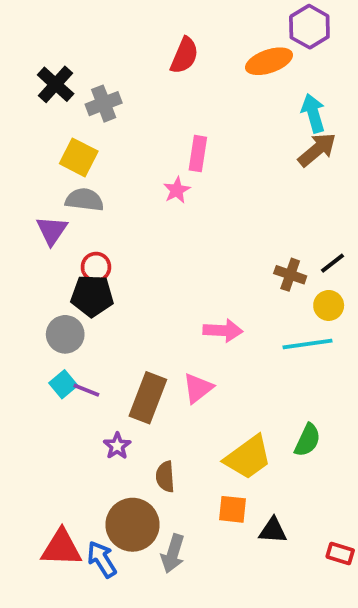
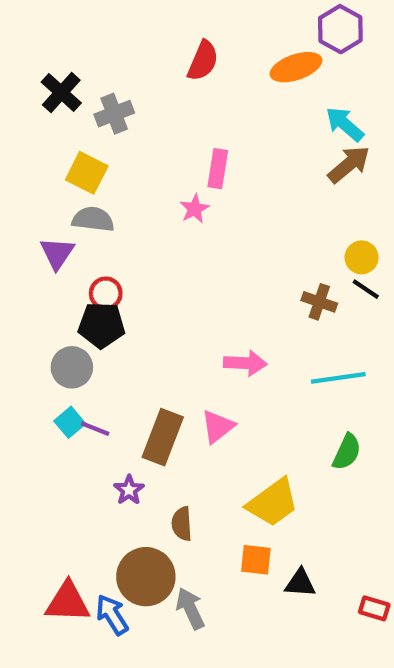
cyan arrow: (313, 113) -> (345, 124), turned -33
black line: (332, 263) -> (366, 289), turned 72
yellow circle: (329, 305) -> (362, 257), moved
green semicircle: (307, 440) -> (347, 452), moved
gray arrow: (173, 554) -> (190, 608), turned 138

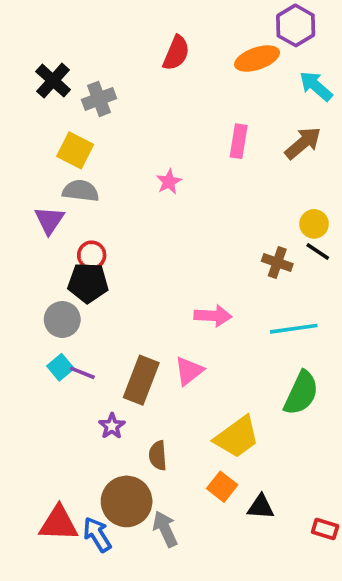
cyan arrow: (345, 124) -> (316, 86), moved
pink rectangle: (218, 169) -> (239, 141), moved
green semicircle: (347, 452) -> (301, 393), size x1.4
orange square: (256, 560) -> (222, 487), turned 32

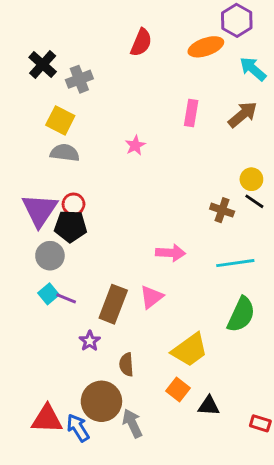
purple triangle: (49, 220) -> (40, 210), moved, size x1.5

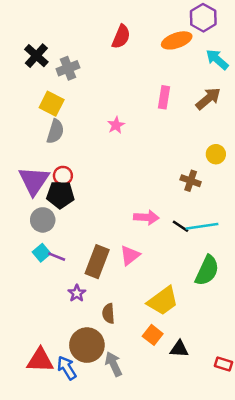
gray semicircle: (65, 153) -> (55, 131), turned 100
black line: (254, 201) -> (180, 226), moved

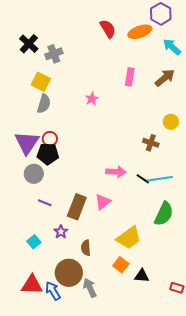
red semicircle: (121, 37) -> (108, 29), moved, turned -54
cyan square: (41, 253) -> (34, 242), moved

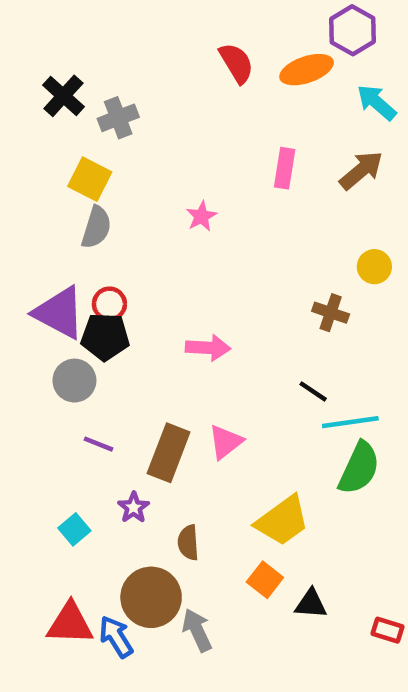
purple triangle: (27, 143) -> (59, 313), turned -36
pink arrow: (116, 172) -> (208, 348), moved
cyan line: (160, 179) -> (350, 422), moved

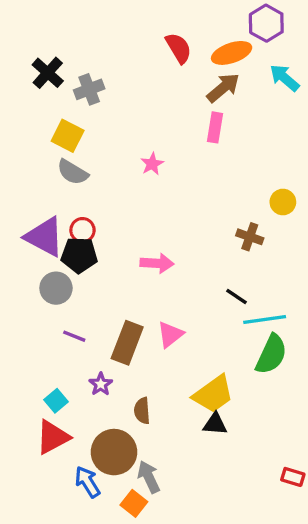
brown arrow: (361, 170) -> (223, 88), moved
gray semicircle: (96, 227) -> (73, 172), turned 104
orange square: (265, 580) -> (134, 503), moved
black triangle: (311, 604) -> (215, 424), moved
red triangle: (70, 624) -> (53, 437), moved, turned -30

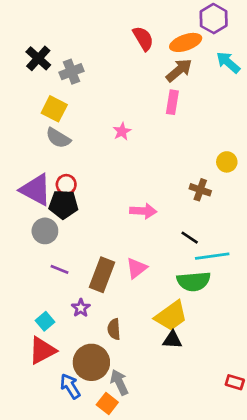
pink arrow: (157, 263) -> (143, 211), moved
green semicircle: (271, 354) -> (194, 281), moved, turned 60

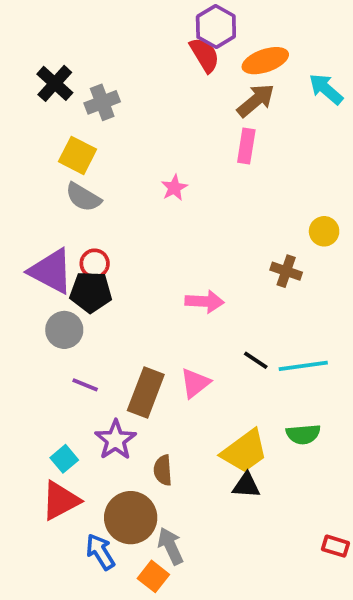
purple hexagon: (214, 19) -> (216, 26), moved
black line: (190, 238) -> (256, 360), moved
green semicircle: (194, 281) -> (303, 434), moved, size x0.7
purple star: (81, 308) -> (115, 440), size x1.5

